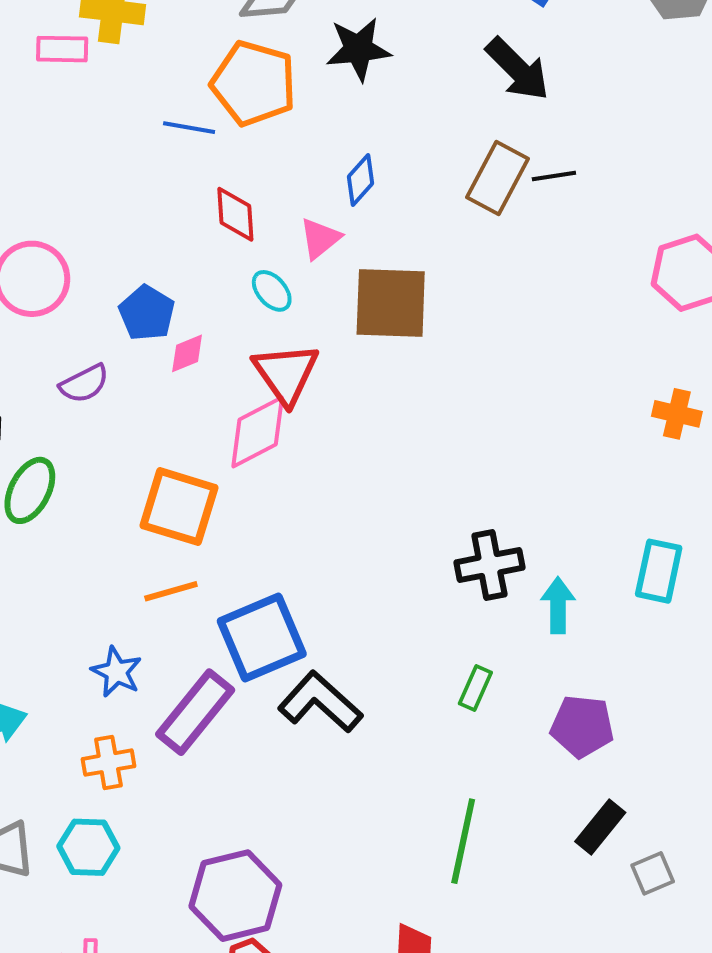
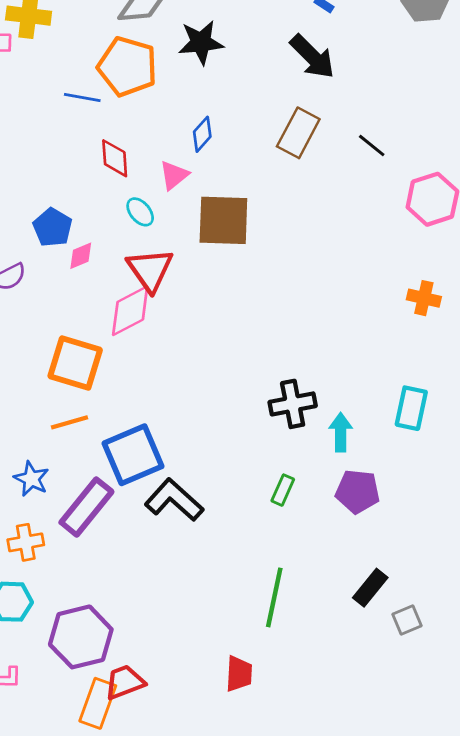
black line: (554, 176) -> (372, 146), moved, turned 48
purple pentagon: (582, 726) -> (358, 492), moved
purple hexagon: (235, 896) -> (81, 637), moved

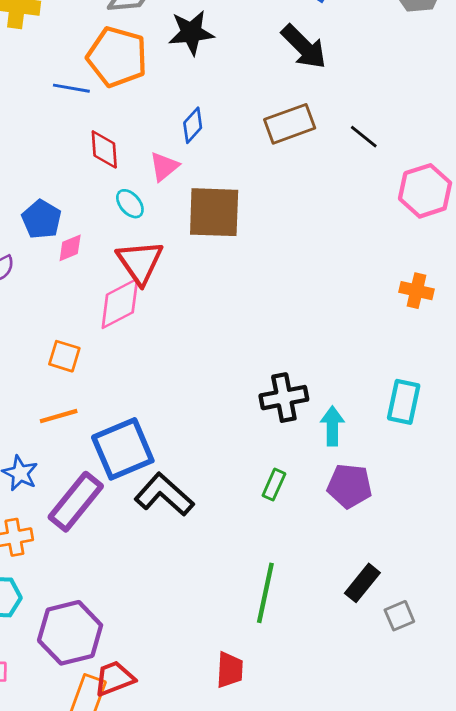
brown rectangle: (298, 133) -> (290, 124), turned 42
orange square: (75, 363) -> (64, 356), size x0.6

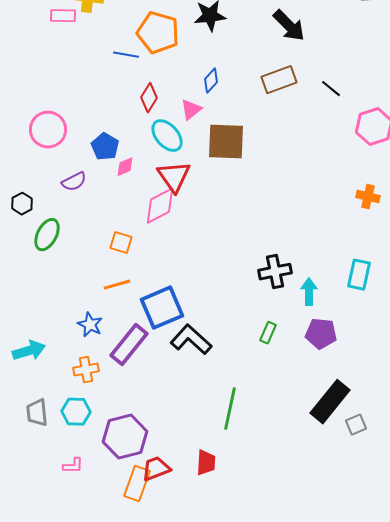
red diamond: (104, 149) -> (149, 98), turned 36
cyan ellipse: (130, 204) -> (167, 136), size x1.6
black rectangle: (362, 583) -> (330, 402), size x1.6
green line: (265, 593) -> (230, 409), moved
red trapezoid: (230, 670) -> (206, 463), moved

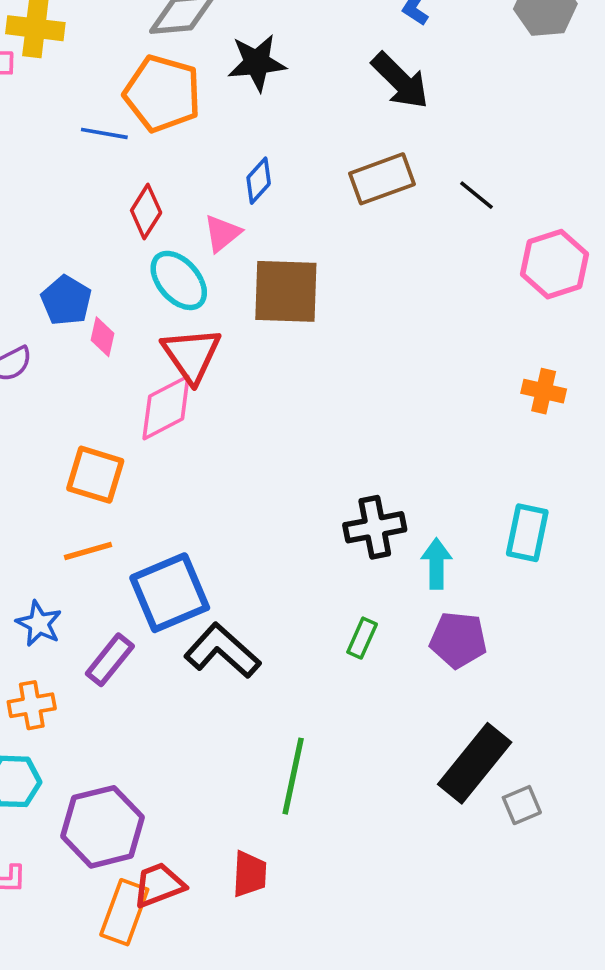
pink diamond: (125, 167) -> (103, 337), turned -55
orange square: (121, 243) -> (95, 475), size x1.4
purple rectangle: (129, 345) -> (110, 660), size x0.7

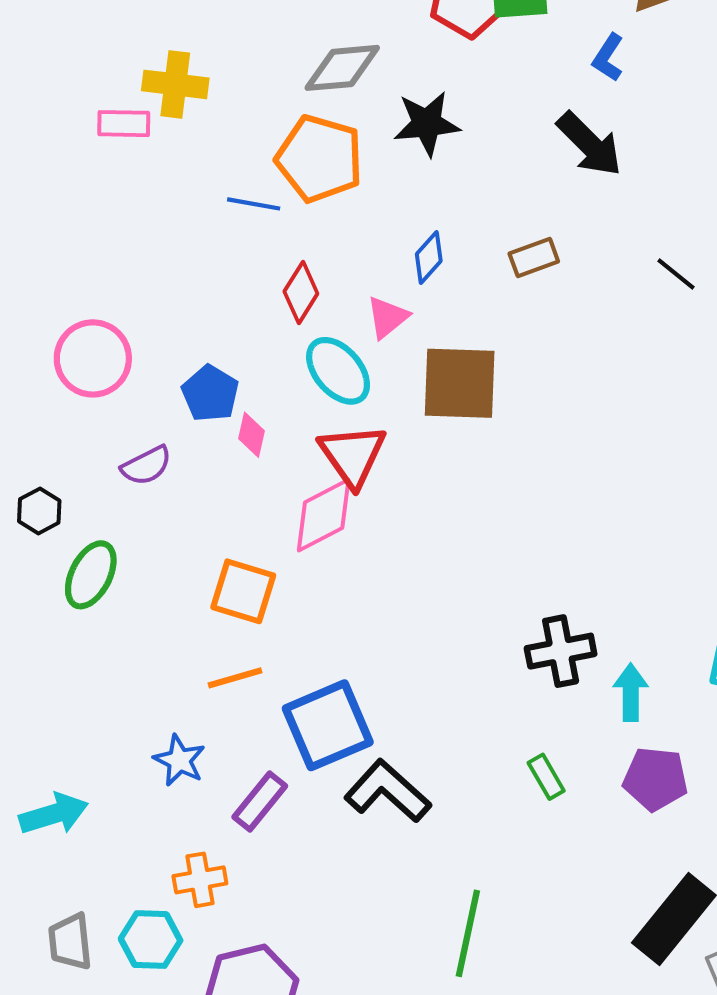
brown rectangle: (382, 179) -> (534, 257), moved, size x0.7
green rectangle: (362, 638) -> (546, 777), turned -54
orange cross: (32, 705) -> (200, 880), moved

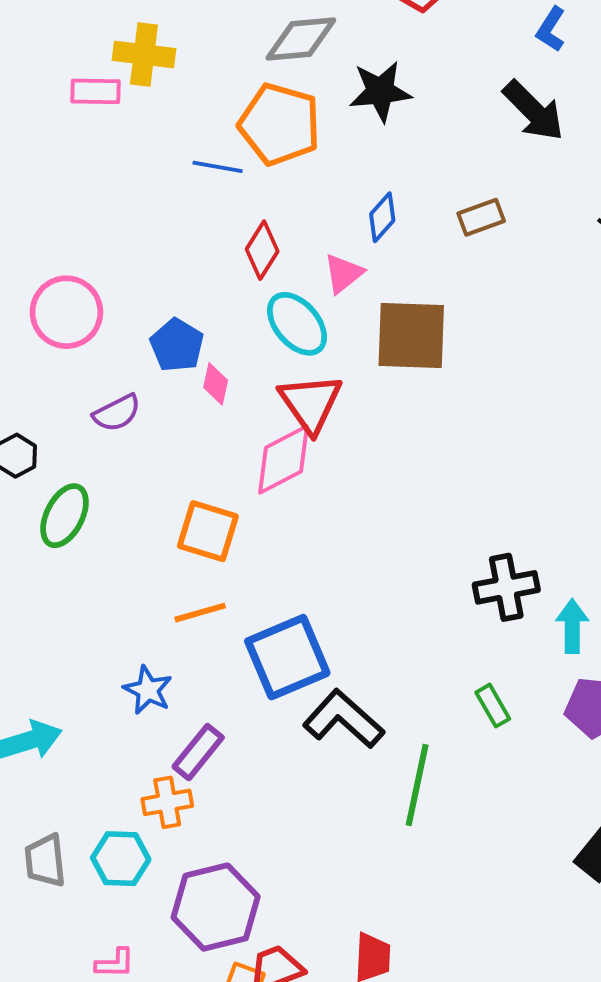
purple rectangle: (260, 802) -> (198, 752), moved
green line: (468, 933) -> (417, 785), moved

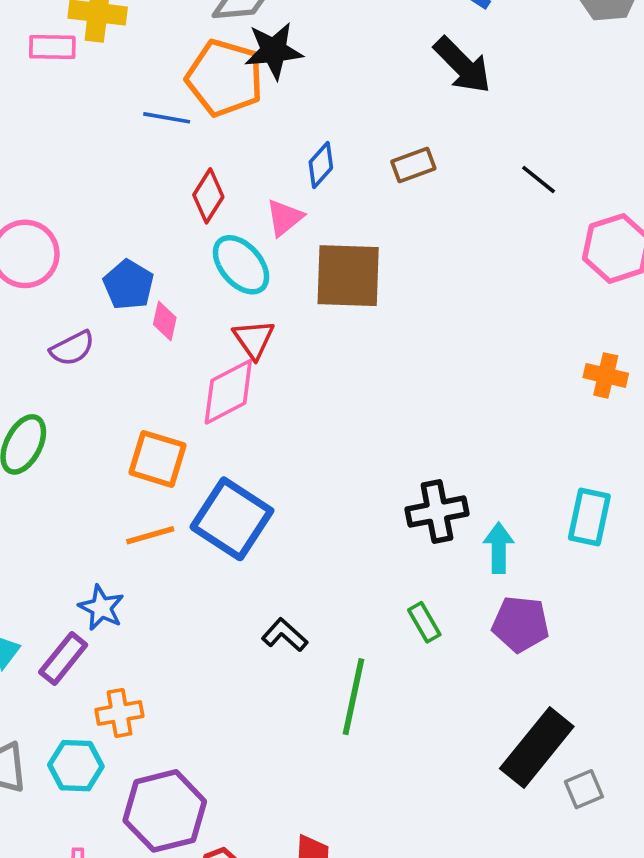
black star: (380, 91) -> (274, 51), moved
red triangle: (311, 403) -> (254, 339), size x0.7
blue square: (287, 657) -> (232, 519), moved, turned -34
black L-shape: (344, 719) -> (285, 635), size x0.6
purple rectangle: (198, 752) -> (63, 659), moved

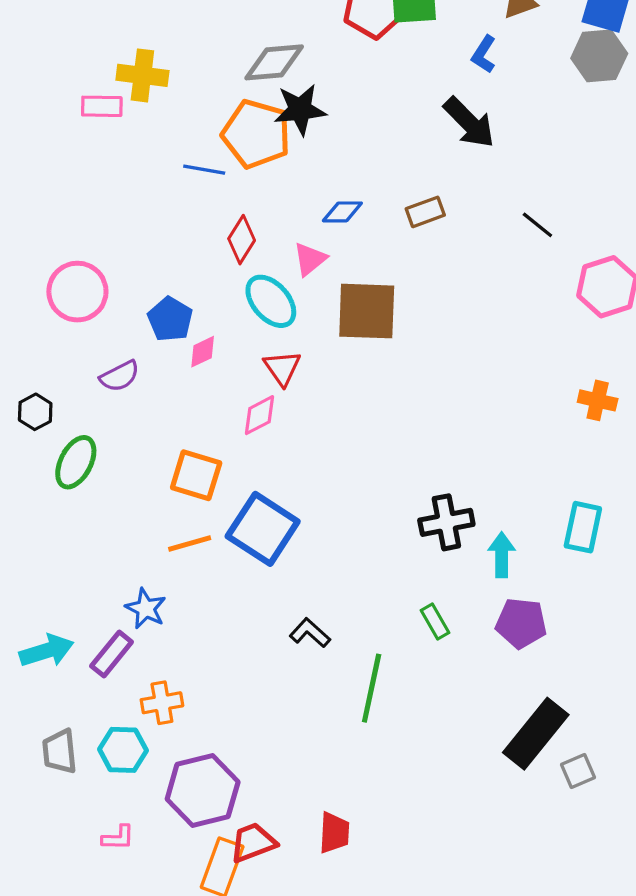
blue diamond: (321, 165) -> (342, 212), turned 48
pink diamond: (165, 321) -> (203, 352), turned 52
pink diamond: (228, 392) -> (259, 415), size x0.7

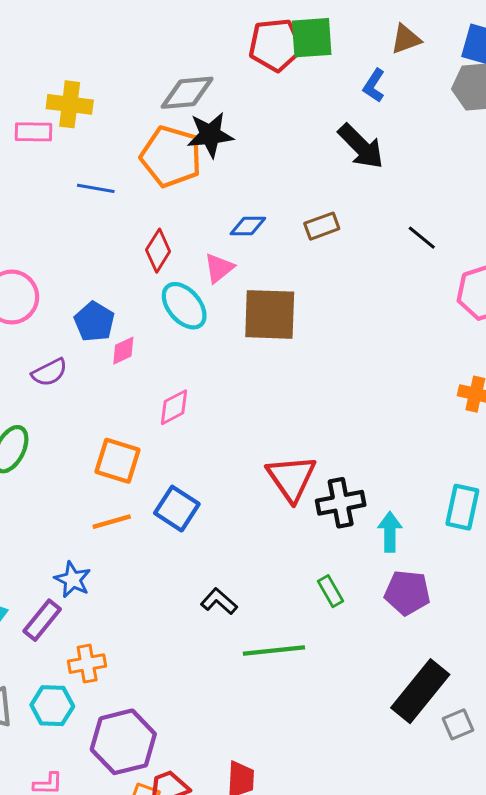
blue line: (204, 170) -> (96, 188), moved
red triangle: (282, 368) -> (291, 478), moved, size x1.5
blue square: (263, 529) -> (177, 509), size x0.7
green line: (372, 688) -> (274, 651), turned 72

